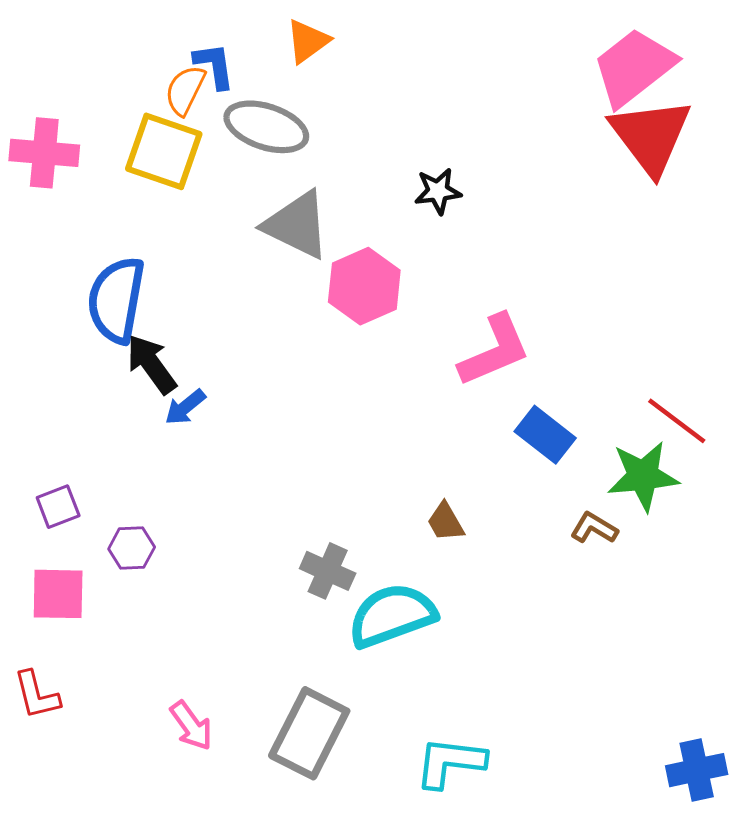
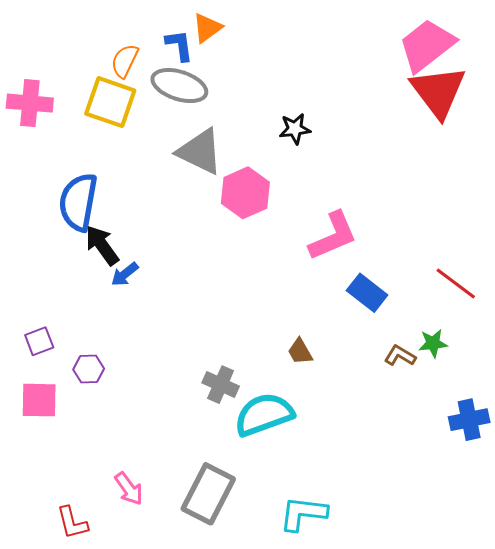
blue L-shape: (214, 66) -> (179, 45), moved
green star: (643, 476) -> (433, 343), moved, size x0.6
red L-shape: (37, 695) -> (72, 523), moved
blue cross: (697, 770) -> (469, 420), moved

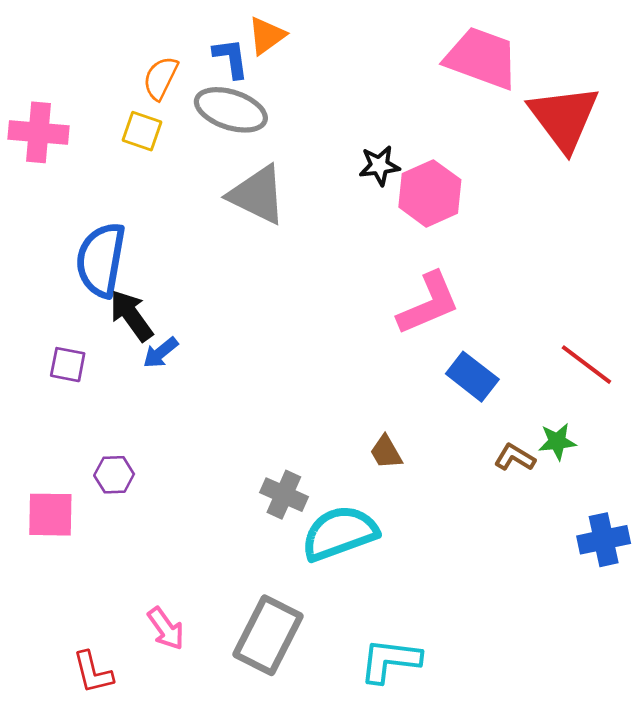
pink trapezoid: (427, 45) -> (482, 58), moved, turned 58
yellow square: (110, 102) -> (142, 131), size x0.6
pink hexagon: (245, 193) -> (430, 193), moved
purple square: (39, 341) -> (68, 365), moved, turned 32

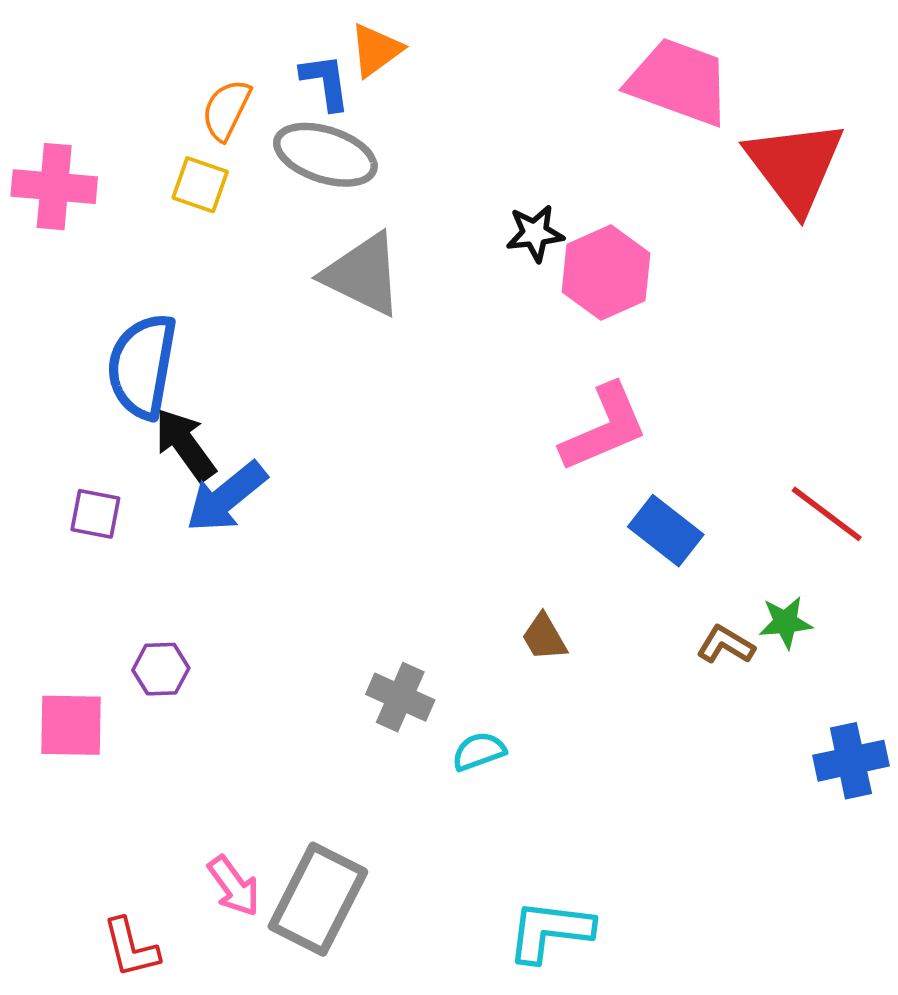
blue arrow: (161, 353) -> (226, 497), size x1.6
cyan semicircle: (340, 533) -> (479, 751), size x0.5
gray rectangle: (268, 635) -> (318, 899), moved

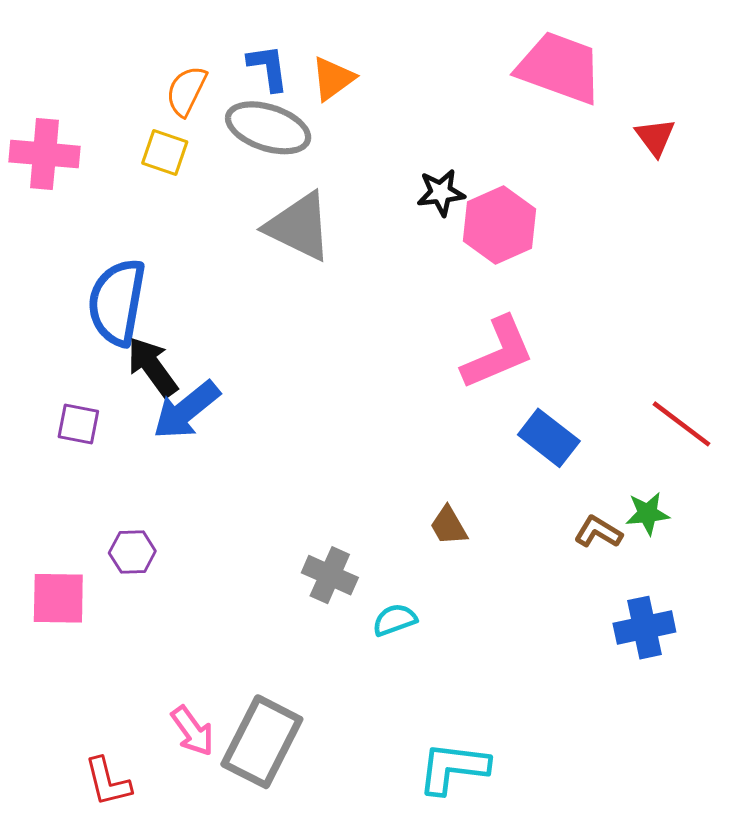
orange triangle: (376, 50) -> (333, 78), moved
red triangle: (795, 166) -> (655, 137), size x0.5
blue cross: (851, 761) -> (644, 628), moved

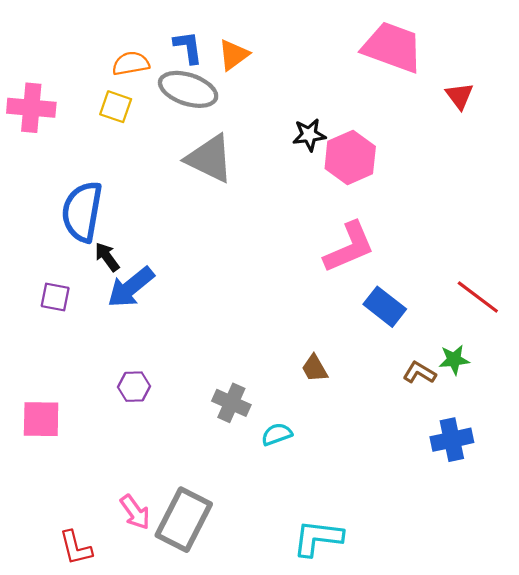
orange semicircle: (186, 91) -> (131, 63), turned 54
black arrow: (152, 367) -> (107, 257), size x0.7
purple hexagon: (132, 552) -> (134, 387), moved

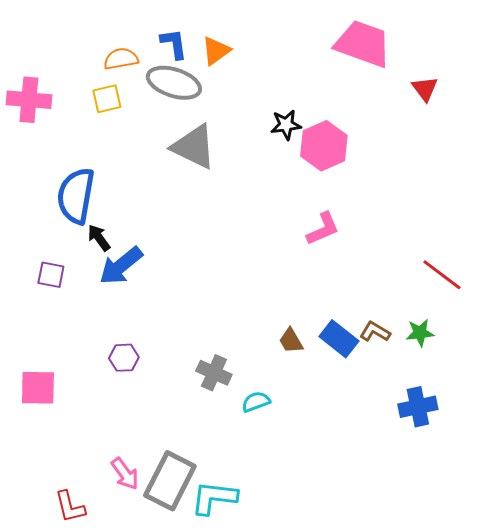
yellow square: (116, 107) -> (107, 99), turned -32
pink L-shape: (349, 247) -> (323, 229), size x0.7
blue rectangle: (385, 307) -> (339, 339), moved
brown L-shape: (419, 373) -> (375, 332), moved
cyan L-shape: (318, 538) -> (214, 498), moved

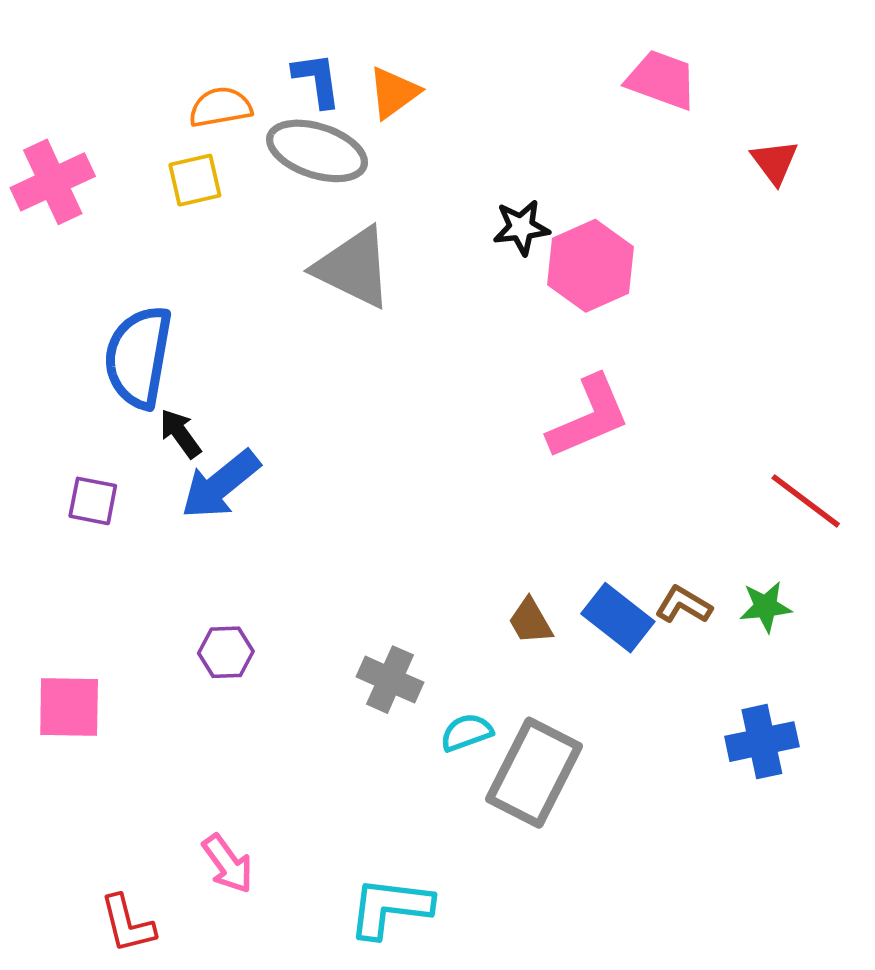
pink trapezoid: (363, 44) -> (662, 80), size x0.7
pink cross: (29, 100) -> (53, 182), turned -30
pink L-shape: (323, 229) -> (589, 417), size x1.4
gray rectangle: (170, 481) -> (534, 773), moved

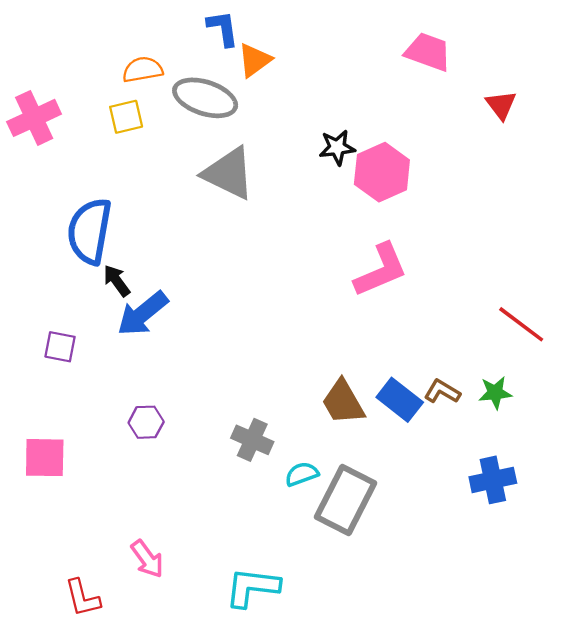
blue L-shape: (317, 80) -> (223, 28), moved
purple square: (93, 501) -> (60, 347), moved
brown trapezoid: (530, 621) -> (343, 402), size x1.5

